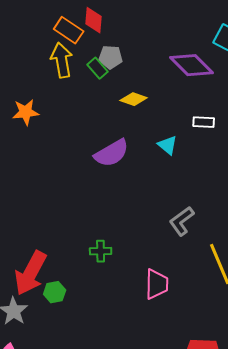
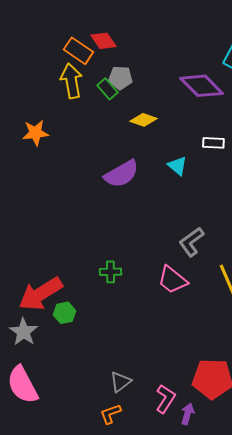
red diamond: (94, 20) -> (103, 41), turned -40
red arrow: (31, 273) -> (40, 294), turned 30
pink trapezoid: (157, 284) -> (172, 280), moved, turned 128

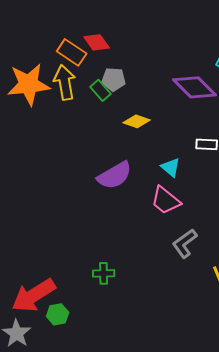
orange star: (35, 133) -> (29, 84), moved, size x1.6
pink trapezoid: (172, 280) -> (166, 200), moved

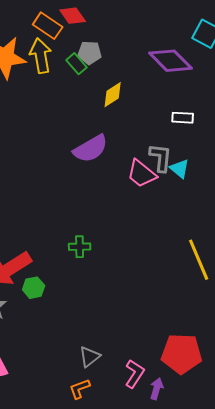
yellow diamond: (137, 121) -> (113, 95), turned -52
cyan triangle: (171, 167) -> (180, 169), moved
gray L-shape: (185, 243) -> (161, 158), moved, turned 132

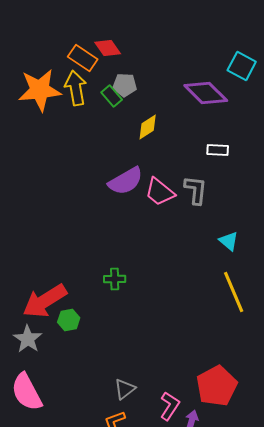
cyan triangle: (180, 169) -> (229, 241), moved
pink trapezoid: (142, 174) -> (160, 192), moved
red pentagon: (182, 354) -> (217, 386), turned -30

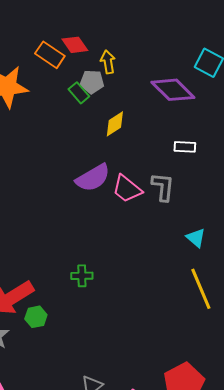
yellow arrow: (76, 88) -> (108, 62), moved, size x0.7

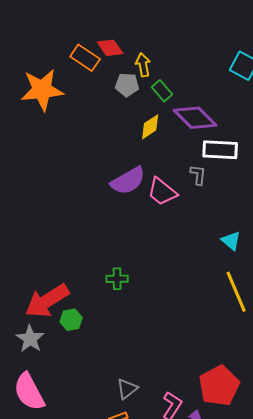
purple diamond: (173, 90) -> (195, 118), moved
green rectangle: (79, 93) -> (162, 91), moved
white rectangle: (185, 147) -> (220, 150), size x1.6
gray L-shape: (163, 187) -> (198, 175), moved, size x0.7

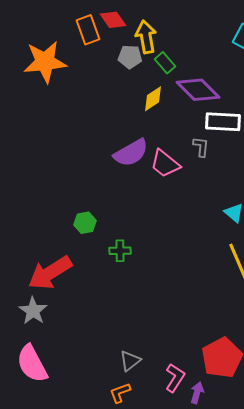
orange rectangle: (85, 58) -> (88, 30), turned 36
yellow arrow: (143, 65) -> (146, 37), size x1.4
green hexagon: (71, 320) -> (85, 223), moved

